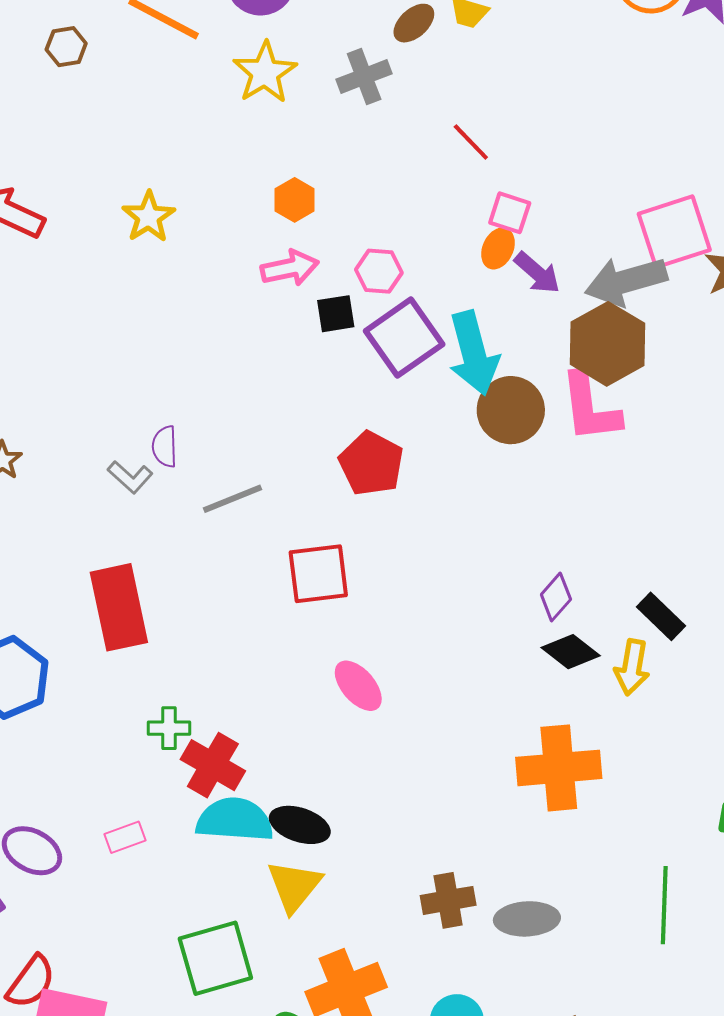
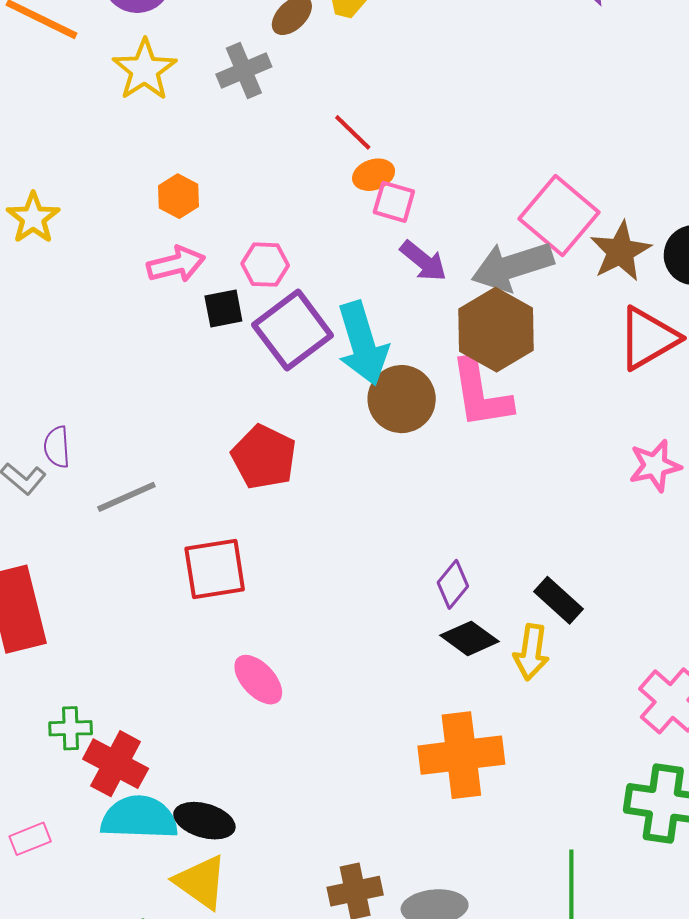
pink square: (674, 232) -> (559, 215), turned -30
orange ellipse: (498, 248) -> (374, 175), moved, turned 48
yellow triangle: (294, 886) -> (201, 882), turned -32

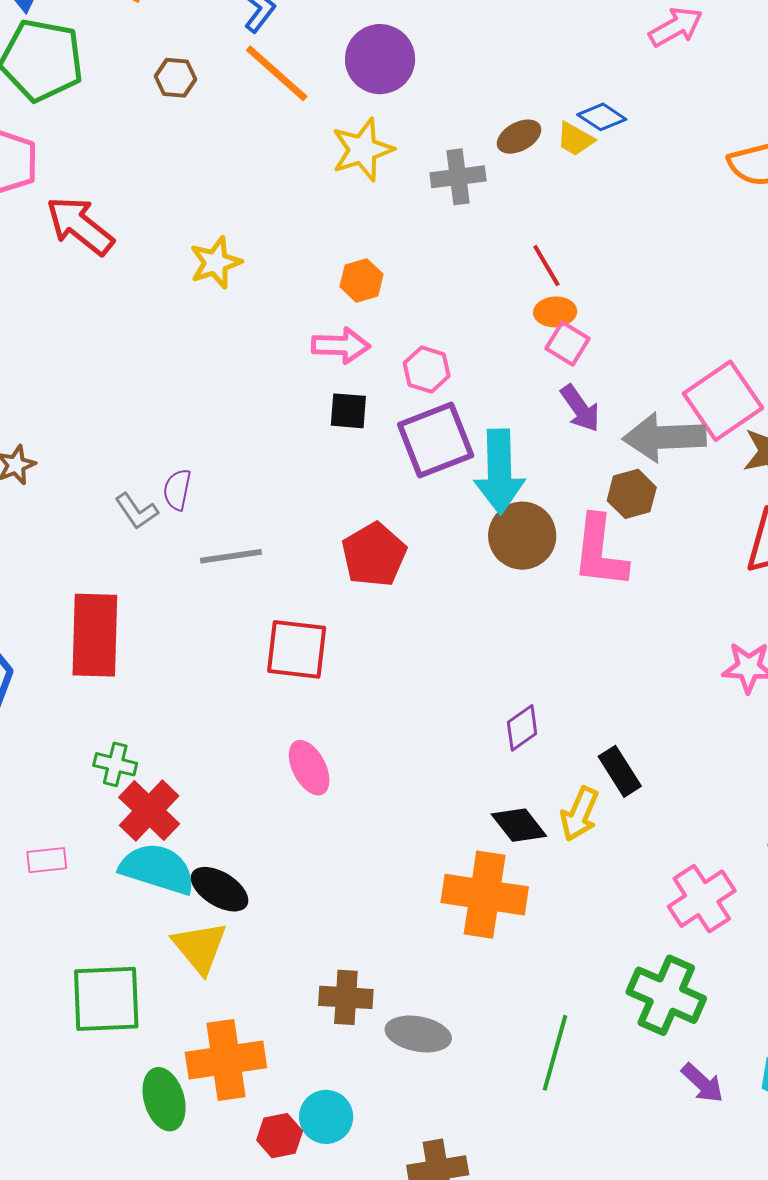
black square: (223, 309) -> (348, 411), moved
brown hexagon: (496, 330) -> (632, 494), size x0.6
black diamond: (469, 638) -> (519, 825), moved

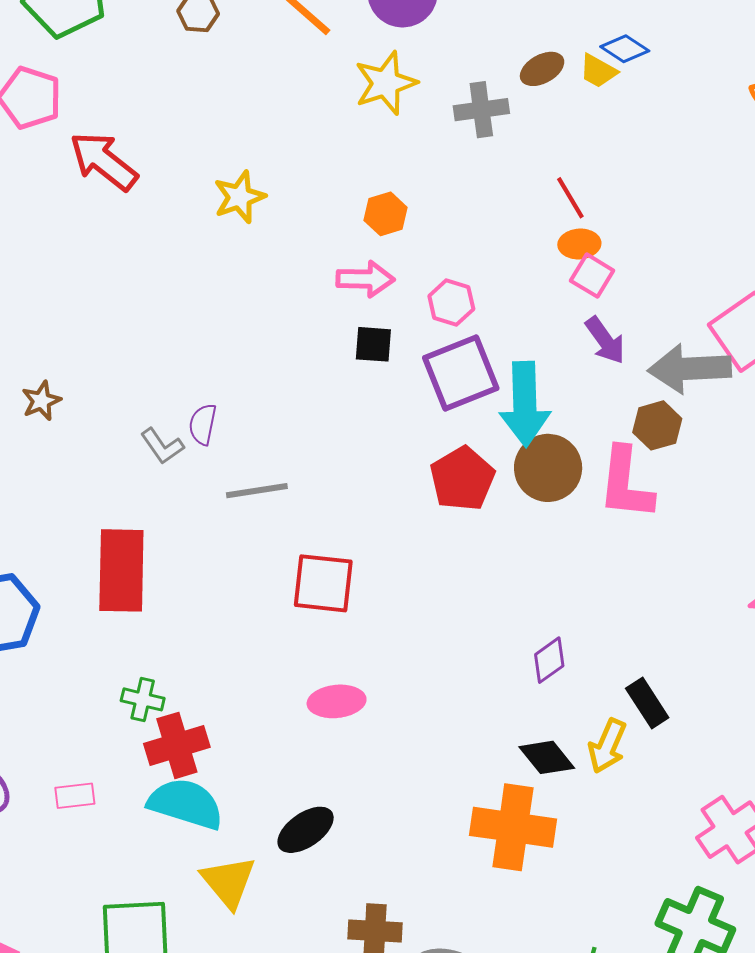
red pentagon: (374, 555) -> (462, 479), moved
pink ellipse: (309, 768) -> (337, 701), turned -68
red cross: (149, 811) -> (177, 745), turned 30
black ellipse: (220, 889) -> (306, 830), moved, turned -66

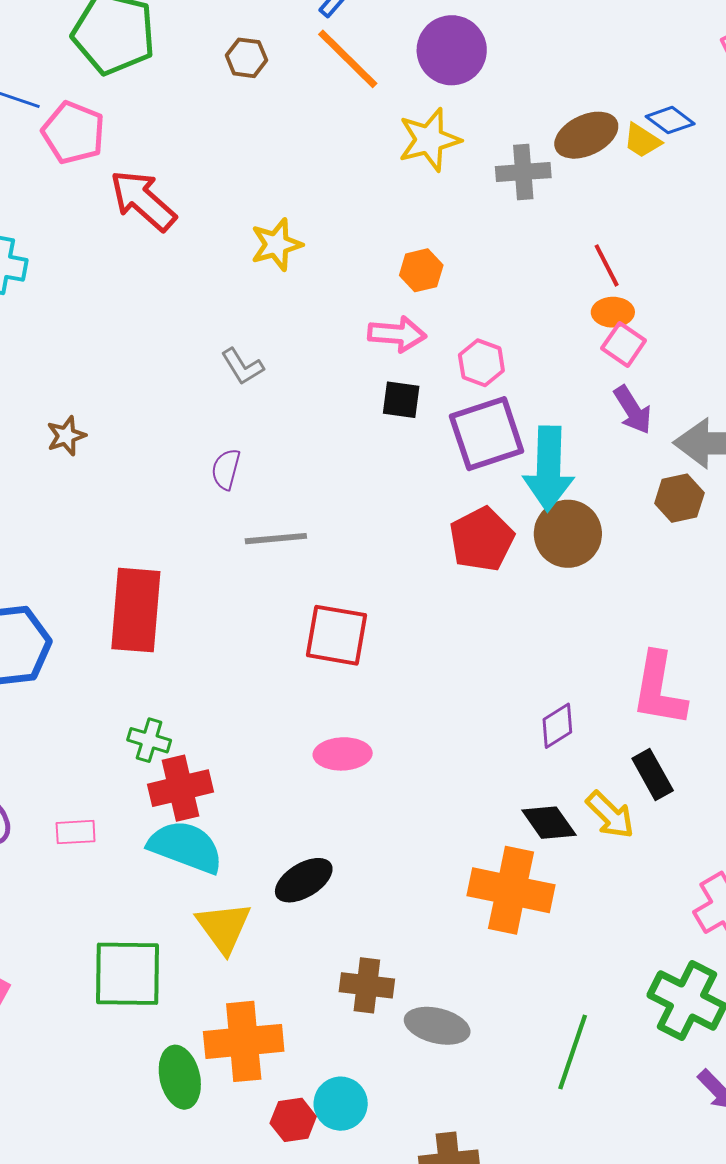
brown ellipse: (542, 69) -> (586, 135), size x1.4
gray L-shape: (162, 446) -> (242, 367), moved
pink L-shape: (626, 483) -> (659, 689), moved
yellow arrow: (607, 746) -> (610, 815), turned -72

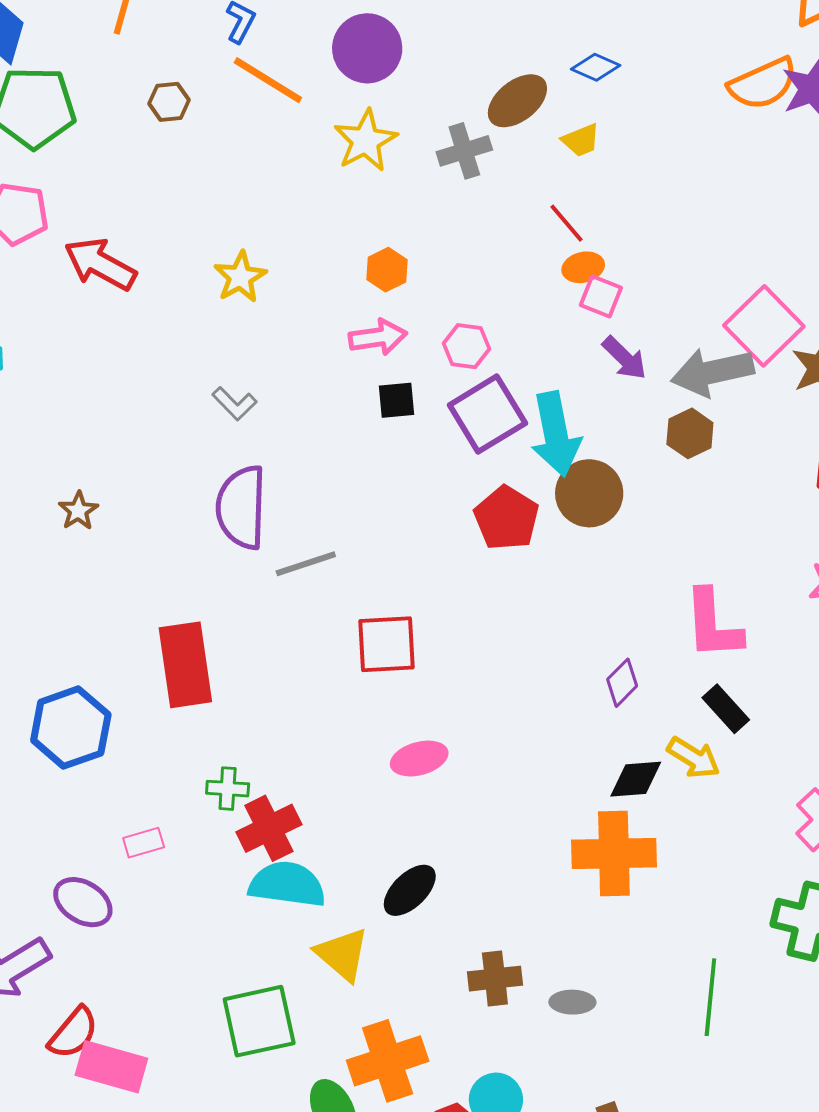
yellow trapezoid: (642, 141) -> (581, 140), moved, turned -42
purple semicircle: (226, 469) -> (241, 507), size x2.0
black diamond: (549, 823) -> (636, 779), turned -46
pink rectangle: (76, 832) -> (144, 843), moved
gray ellipse: (437, 1026) -> (572, 1002), size x0.7

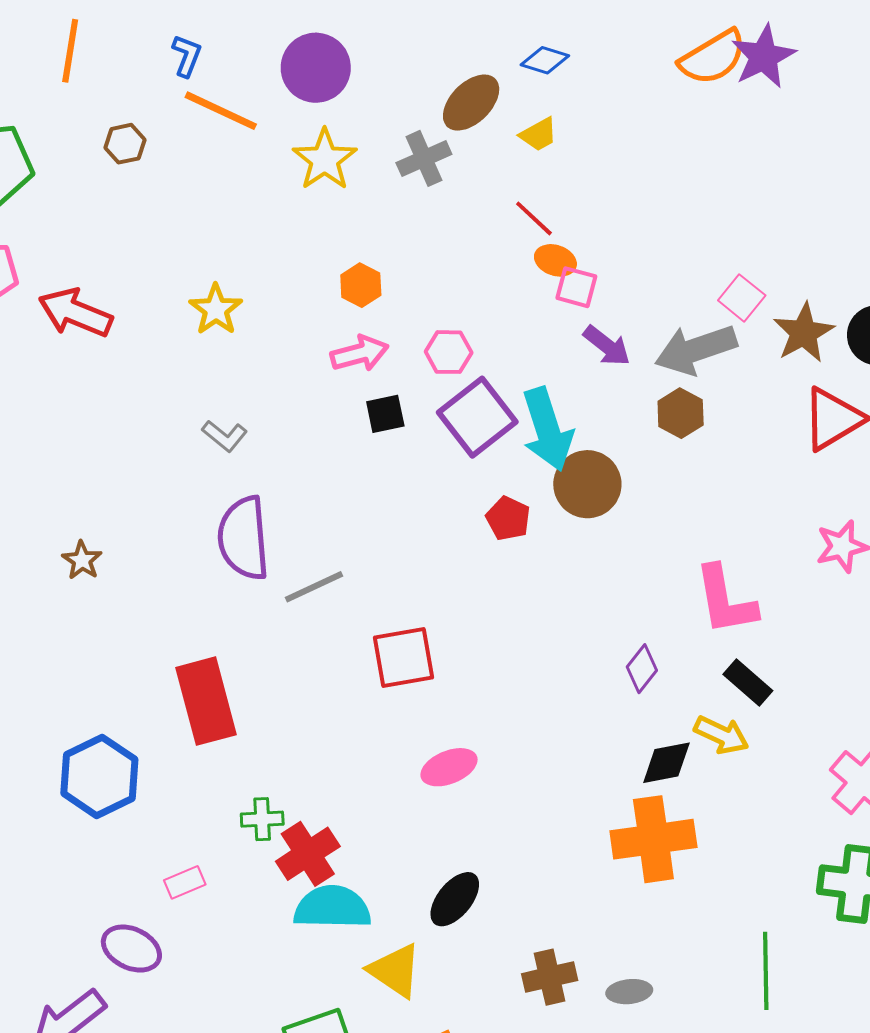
orange ellipse: (583, 267) -> (555, 260), turned 39
pink square: (764, 326) -> (742, 298), size x0.6
red pentagon: (506, 518) -> (508, 518), size x0.7

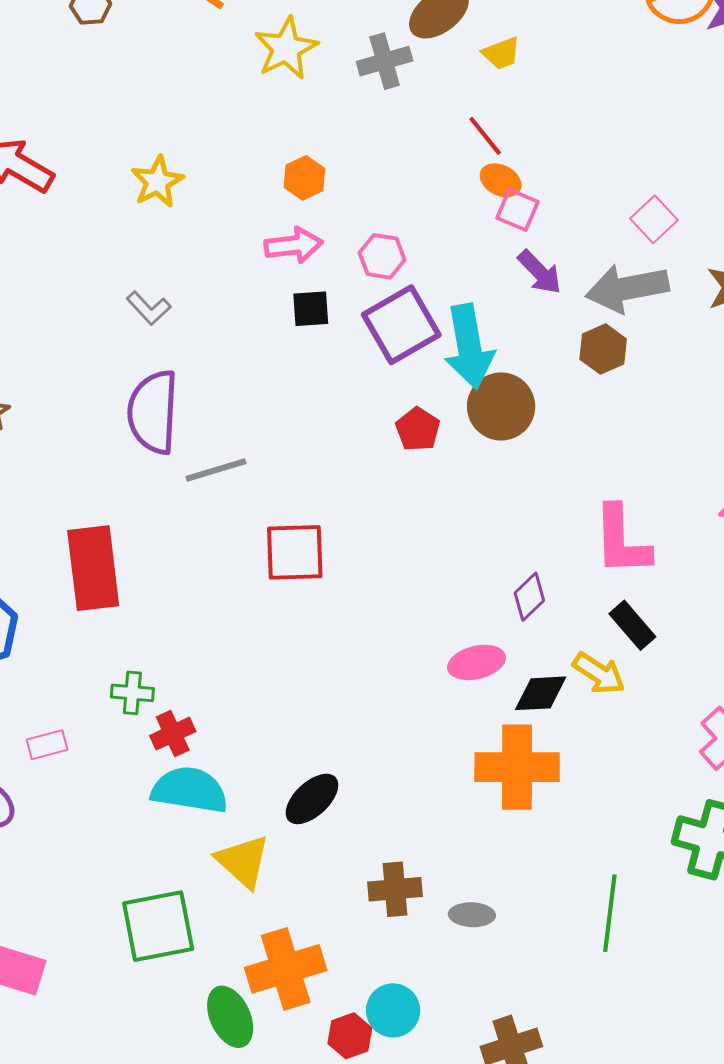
pink square: (742, 298) -> (654, 219), moved
pink ellipse: (449, 767) -> (477, 662), moved
red cross: (308, 854) -> (173, 734), size x0.7

